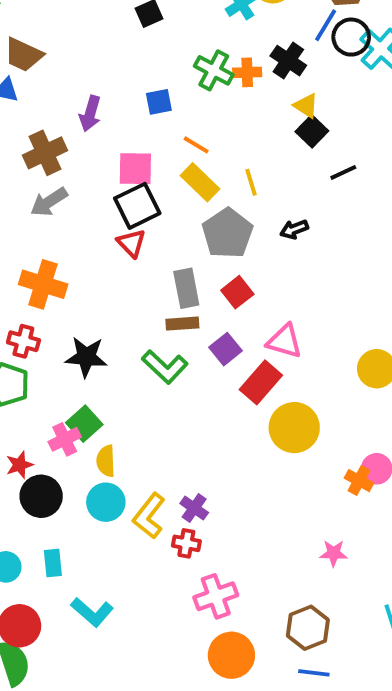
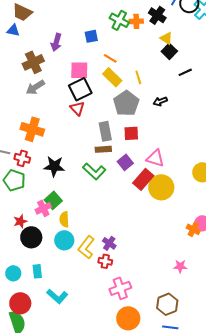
red square: (237, 292) -> (131, 133), turned 35
yellow circle: (294, 428) -> (161, 187), moved

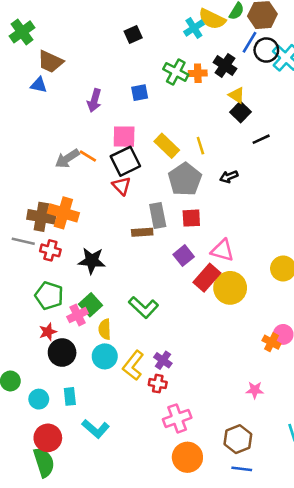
orange line: (110, 58) -> (88, 156), moved
brown cross: (33, 62) -> (41, 217), moved, turned 35
brown rectangle: (103, 149) -> (142, 232), moved
green L-shape: (94, 171) -> (143, 307), moved
green pentagon: (14, 180) -> (49, 296), moved

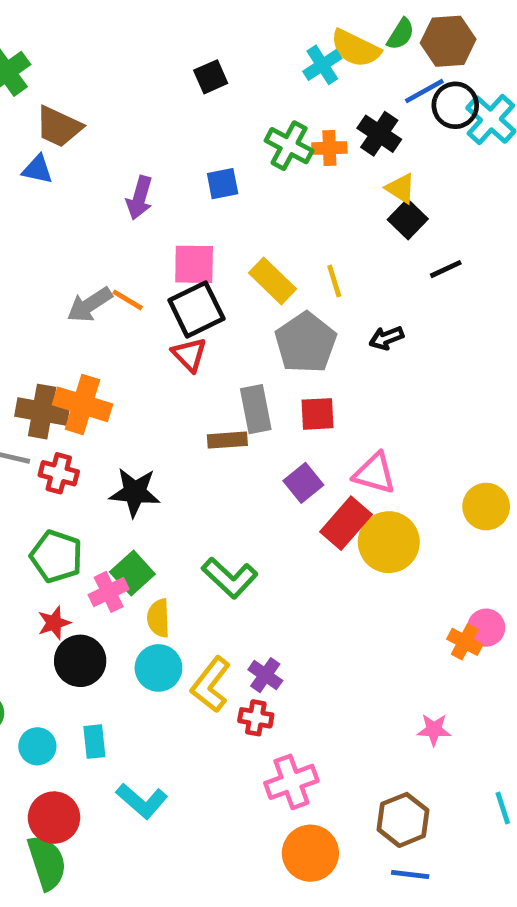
blue line: (250, 42) -> (424, 91), turned 30

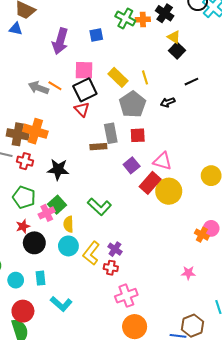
purple arrow: (139, 198) -> (60, 41), size x1.4
black line: (446, 269) -> (191, 82), moved
gray arrow: (90, 305) -> (38, 88), turned 54
brown hexagon: (403, 820) -> (193, 326), moved

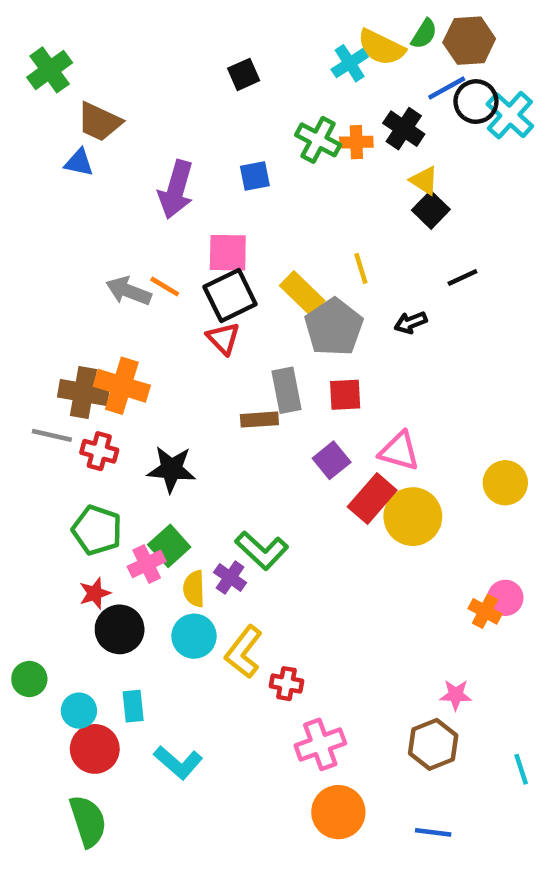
yellow rectangle: (118, 77) -> (302, 293), moved
purple cross: (115, 249) -> (230, 577), moved
red circle: (23, 311) -> (95, 749), moved
brown hexagon: (193, 326) -> (433, 744), moved

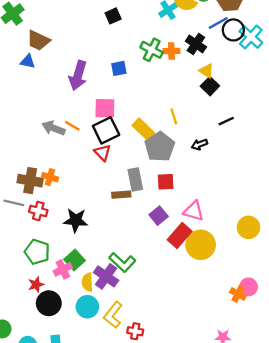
orange cross: (122, 386) -> (50, 177), size x0.6
purple cross: (230, 577) -> (106, 276), size x1.5

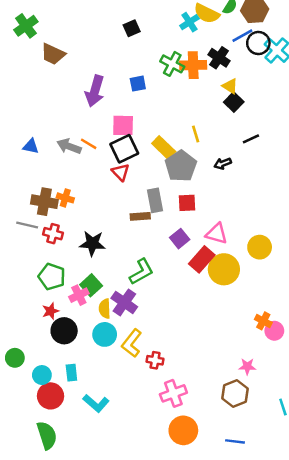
orange cross: (171, 51) -> (193, 65), size x1.5
blue triangle: (28, 61) -> (31, 146), moved
yellow circle: (249, 227) -> (260, 247), moved
green L-shape: (122, 262) -> (142, 272), moved, turned -72
pink circle: (249, 287) -> (274, 331), moved

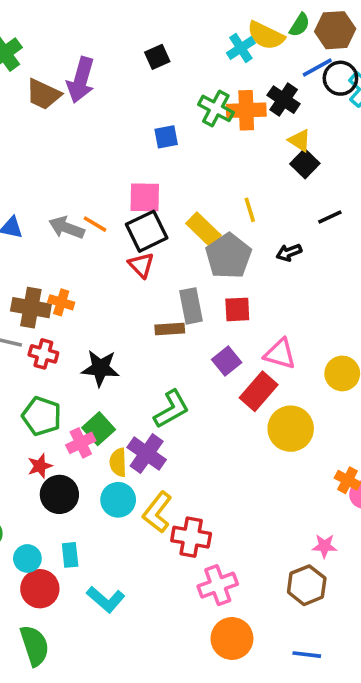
purple arrow: (95, 91) -> (81, 80), moved
yellow circle: (224, 269) -> (291, 429), moved
red cross: (155, 360) -> (191, 537), size x1.5

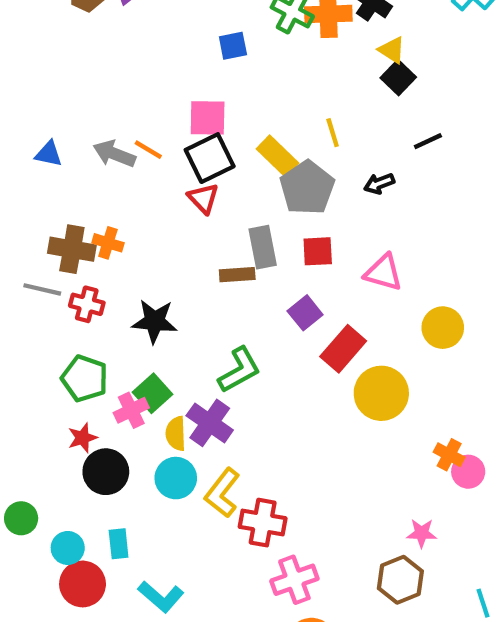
pink triangle: (280, 354) -> (383, 272), moved

